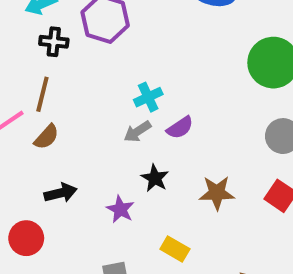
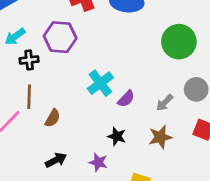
cyan cross: (148, 97) -> (100, 83), size x1.4
gray arrow: (137, 132) -> (165, 103), moved
brown semicircle: (46, 137) -> (53, 118), moved

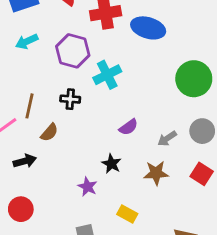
black cross: (29, 60) -> (70, 99), moved
cyan cross: (100, 83) -> (107, 75), moved
black arrow: (56, 160) -> (25, 161), moved

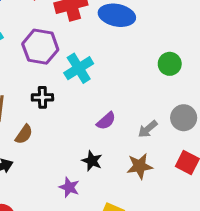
green circle: (194, 79) -> (170, 64), size x0.6

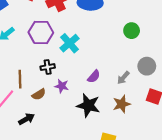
brown semicircle: (24, 134) -> (39, 94), turned 32
black star: (92, 161) -> (88, 105), size x1.6
purple star: (69, 187) -> (62, 86), moved

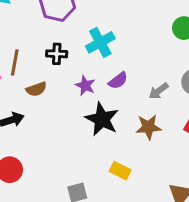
cyan cross: (69, 43) -> (100, 42), moved
purple star: (62, 86) -> (85, 85), moved

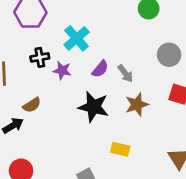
purple star: (85, 85) -> (62, 71), moved
brown semicircle: (36, 89) -> (32, 105), moved
gray arrow: (159, 91) -> (125, 73), moved, turned -78

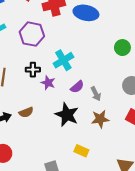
brown semicircle: (32, 105) -> (26, 112), moved

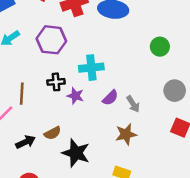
cyan cross: (63, 60) -> (91, 68), turned 30
black star: (67, 115) -> (76, 153), moved
brown star: (100, 119) -> (126, 134), moved

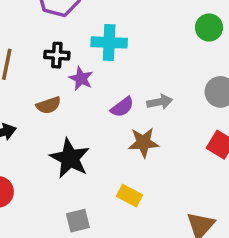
purple semicircle: (110, 98) -> (122, 107), moved
gray arrow: (133, 104) -> (160, 102), turned -77
brown semicircle: (52, 133) -> (49, 105), moved

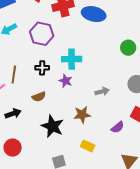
purple star: (81, 78) -> (66, 81), moved
purple semicircle: (122, 107) -> (118, 127), moved
brown star: (143, 143) -> (82, 115), moved

